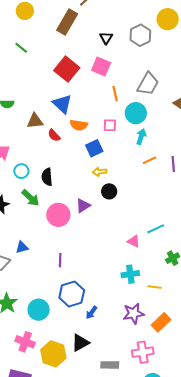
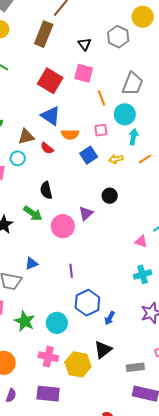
cyan circle: (21, 171) -> (18, 158), moved
yellow arrow: (100, 172) -> (116, 159), moved

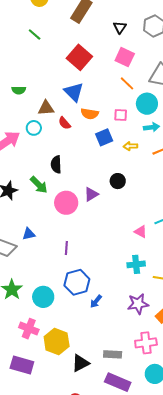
pink square: (84, 73) -> (125, 57), moved
orange line: (102, 98) -> (127, 83), turned -35
cyan arrow: (133, 137) -> (152, 127), turned 63
black triangle: (103, 350) -> (80, 363), moved

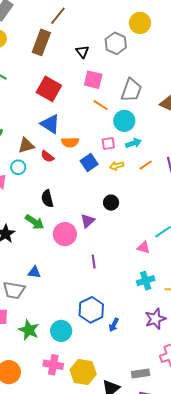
pink square: (121, 115) -> (108, 144), moved
blue triangle: (29, 234) -> (34, 272), turned 32
purple line: (66, 248) -> (94, 261), moved

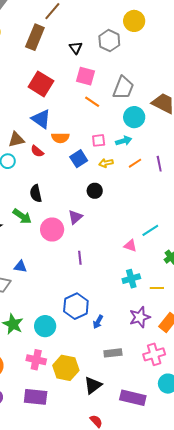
cyan circle: (124, 121) -> (134, 117), moved
black circle: (111, 203) -> (95, 191), moved
gray rectangle: (141, 373) -> (113, 353), moved

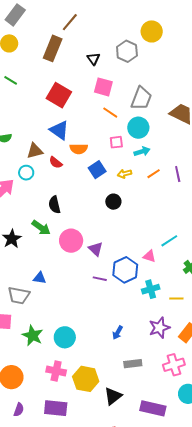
cyan circle: (134, 117) -> (138, 128), moved
pink square: (99, 140) -> (116, 142), moved
purple triangle: (75, 217) -> (96, 249), moved, turned -35
purple line: (80, 258) -> (100, 279), moved, turned -72
blue hexagon: (76, 306) -> (125, 270), moved

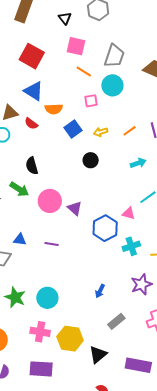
cyan arrow: (142, 151) -> (138, 163), moved
purple line: (100, 279) -> (52, 244), moved
gray rectangle: (133, 364) -> (116, 321), turned -30

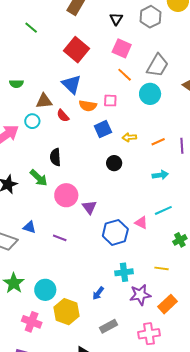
pink square: (91, 101) -> (110, 101), moved
cyan cross: (131, 246) -> (124, 272), moved
yellow hexagon: (70, 339) -> (67, 312), moved

